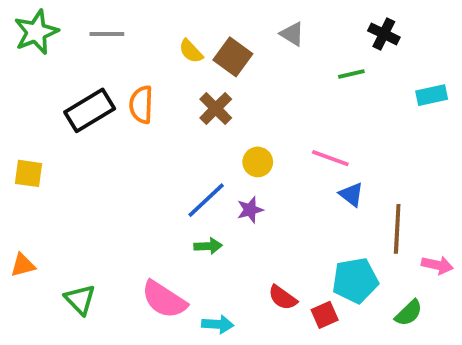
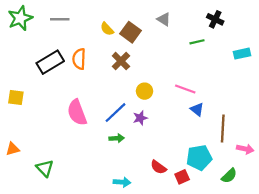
pink semicircle: (164, 300) -> (77, 113), moved, turned 36

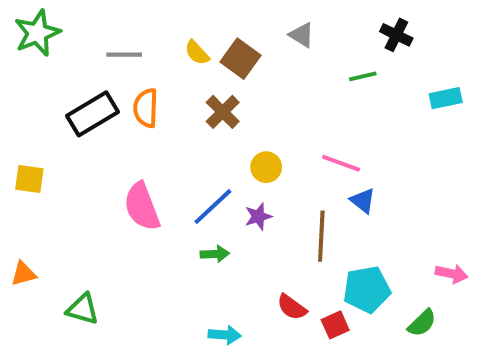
gray line: (60, 19) -> (124, 55), moved
brown line: (223, 129) -> (321, 236), moved
green triangle: (45, 168) -> (83, 309), turned -30

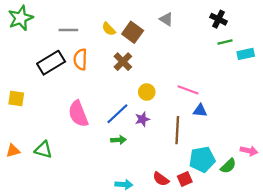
green line: (363, 76) -> (225, 42), moved
blue triangle: (363, 201) -> (200, 110), turned -32
red semicircle: (292, 307) -> (161, 179), moved
green triangle: (83, 309) -> (43, 150), moved
green semicircle: (422, 323) -> (228, 166), moved

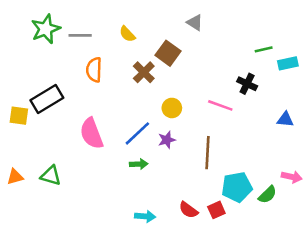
green star: (21, 18) -> (46, 29), moved
black cross: (218, 19) -> (247, 84), moved
brown square: (133, 32) -> (168, 53), moved
black rectangle: (51, 63) -> (47, 99), moved
blue triangle: (200, 110) -> (285, 119), moved

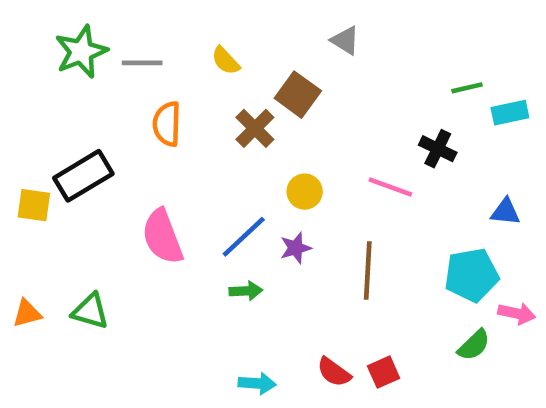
cyan pentagon: (237, 187) -> (472, 275), moved

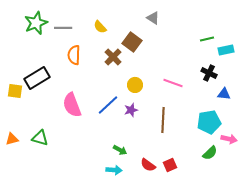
black cross: (438, 149) -> (209, 73), moved
green arrow: (246, 291) -> (120, 150), moved, turned 32

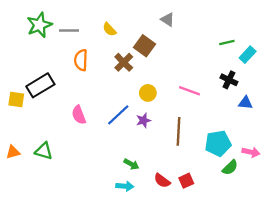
cyan rectangle: (226, 50) -> (248, 55), turned -35
pink semicircle: (72, 105) -> (79, 115), size x0.7
cyan pentagon: (209, 122) -> (218, 143), moved

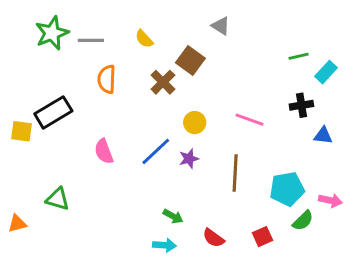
black cross: (229, 80) -> (301, 105), turned -35
orange triangle: (13, 152) -> (17, 224), moved
red square: (186, 181) -> (263, 237), moved

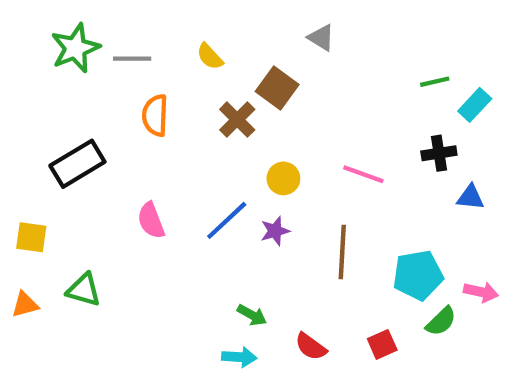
yellow square: (22, 131) -> (31, 237), moved
orange triangle: (17, 224) -> (25, 305), moved

